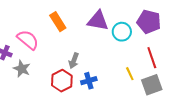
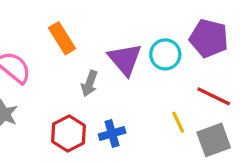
purple triangle: (98, 21) -> (125, 59), moved, turned 40
red line: (152, 58) -> (214, 96), turned -45
gray arrow: (74, 61) -> (89, 83), moved

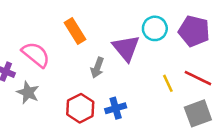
cyan circle: (165, 54) -> (155, 28), moved
yellow line: (178, 122) -> (168, 83), moved

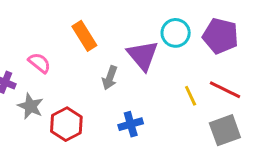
pink semicircle: (36, 55) -> (39, 63), size x0.7
red hexagon: (80, 108) -> (66, 124), moved

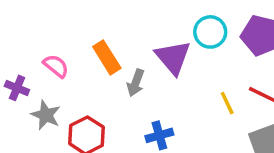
orange rectangle: (84, 36) -> (107, 57), moved

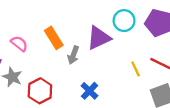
purple triangle: (173, 57) -> (99, 38), turned 45
blue cross: (159, 135) -> (89, 91), turned -30

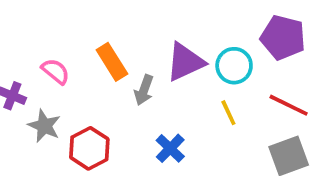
cyan circle: (124, 21) -> (234, 66), moved
yellow line: (136, 69) -> (228, 113), moved

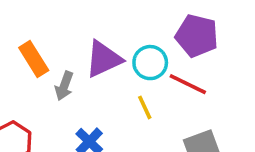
red line: (289, 105) -> (188, 84), moved

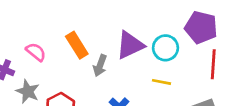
red line: (188, 84) -> (213, 64), moved, turned 68
yellow line: (145, 107) -> (161, 82), turned -54

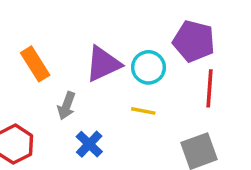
gray arrow: (100, 66) -> (67, 106), moved

